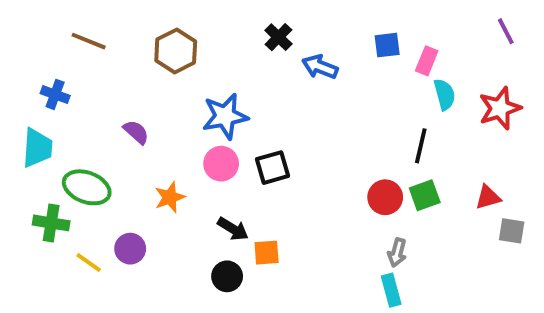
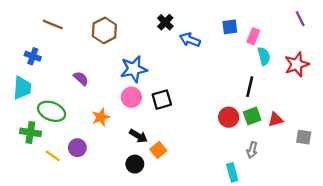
red triangle: (488, 197) -> (276, 120), moved
orange square: (267, 253) -> (158, 150), turned -35
gray arrow: (397, 253) -> (252, 150), moved

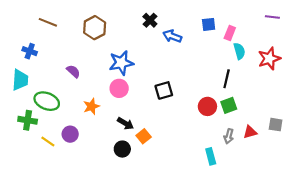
purple line: (300, 19) -> (272, 17), turned -56
black square: (162, 100) -> (164, 90), moved
red triangle: (276, 120) -> (250, 132), moved

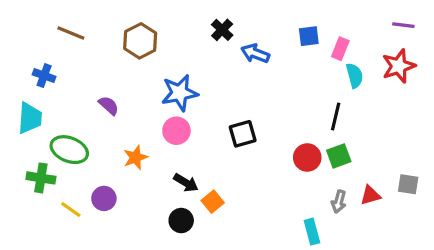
red star: (269, 59) -> (399, 66), moved

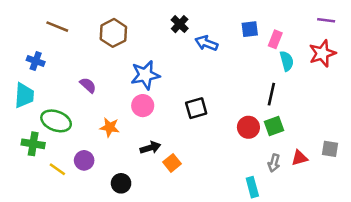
orange star: (135, 157) -> (110, 127), turned 30
black arrow: (186, 183) -> (150, 148), turned -48
black circle: (181, 221) -> (121, 183), moved

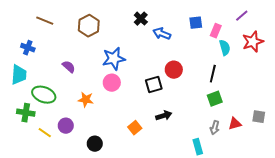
purple line: (326, 20) -> (242, 16), moved, turned -48
red circle: (248, 127) -> (174, 70), moved
black arrow: (150, 148) -> (164, 116), moved

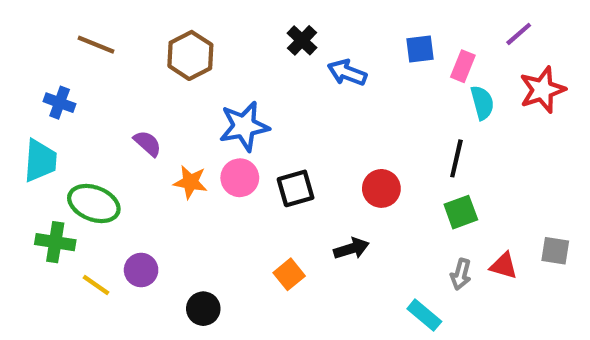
red circle: (174, 70) -> (381, 188), moved
black square: (154, 85) -> (296, 188), moved
orange star: (86, 100) -> (190, 182), moved
red triangle: (235, 124) -> (504, 266), turned 32
cyan rectangle: (198, 147) -> (424, 315), turned -35

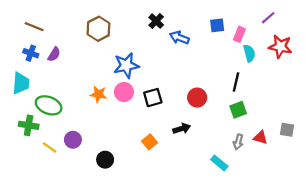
brown line: (96, 45) -> (34, 27), moved
red star: (542, 90) -> (280, 47), turned 30
purple semicircle: (148, 143) -> (54, 54), moved, turned 80

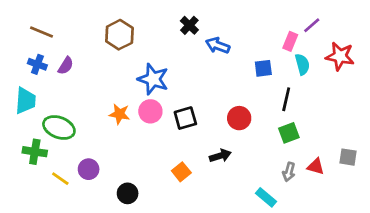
purple line: (268, 18) -> (312, 25), moved
blue square: (217, 25) -> (263, 68), moved
blue star: (126, 65) -> (153, 79), turned 30

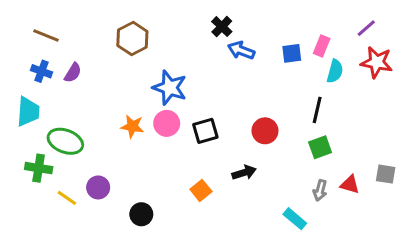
black cross: (189, 25) -> (222, 27), moved
purple line: (312, 25) -> (366, 28), moved
cyan semicircle: (302, 64) -> (335, 71), turned 30
blue square: (263, 68) -> (292, 53), moved

